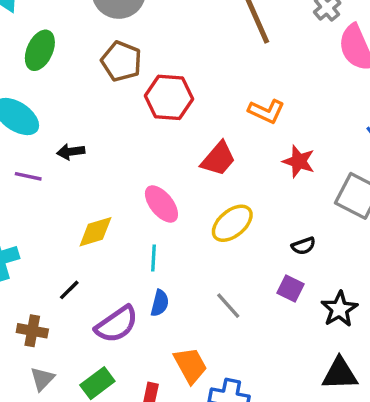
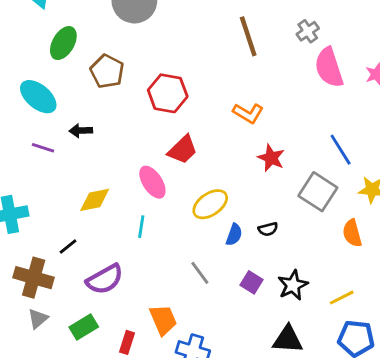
brown pentagon: (121, 61) -> (107, 71), moved
red trapezoid: (218, 159) -> (183, 150), moved
purple square: (291, 289) -> (251, 282), moved
blue semicircle: (160, 303) -> (234, 235), moved
brown cross: (32, 331) -> (34, 278), size x1.5

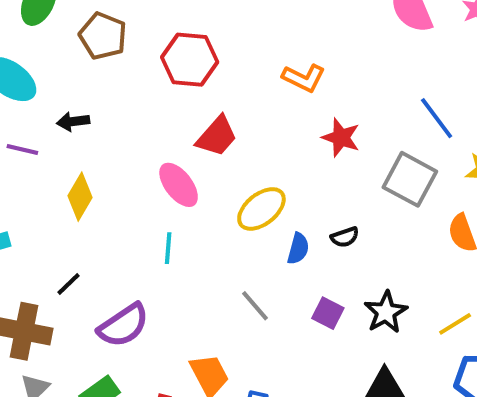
yellow diamond: (95, 200) -> (80, 197), moved, turned -44

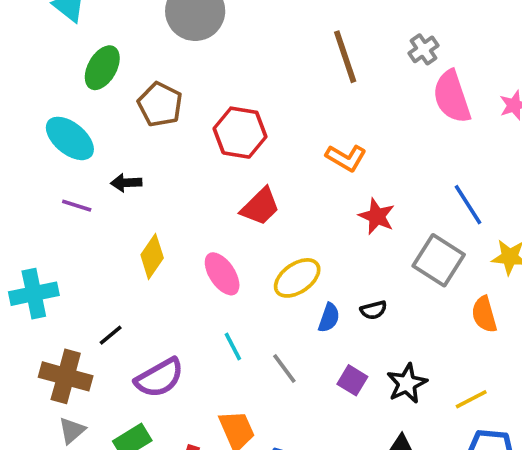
pink ellipse: (179, 185) -> (222, 274), moved
yellow diamond: (80, 197) -> (152, 256), moved
cyan line: (168, 248) -> (233, 346), moved, turned -36

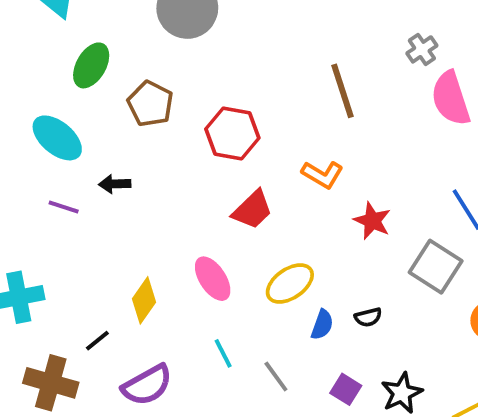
brown line: (345, 57) -> (343, 91), moved
orange L-shape: (346, 158) -> (322, 174), moved
yellow diamond: (152, 256) -> (144, 300), moved

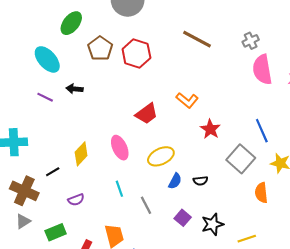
brown line: (343, 91) -> (197, 39), moved, turned -52
red hexagon: (232, 133) -> (136, 54), moved
purple semicircle: (147, 385) -> (76, 200), size x0.6

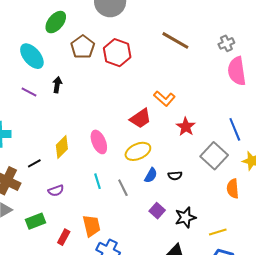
black arrow: (75, 89) -> (57, 85), turned 91
red trapezoid: (147, 114) -> (140, 118), moved
gray line: (146, 205) -> (123, 188), moved

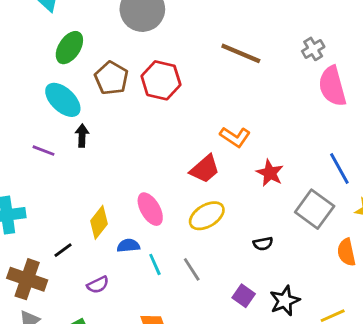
cyan ellipse: (32, 56) -> (63, 100), moved
blue semicircle: (151, 175) -> (128, 246), moved, turned -119

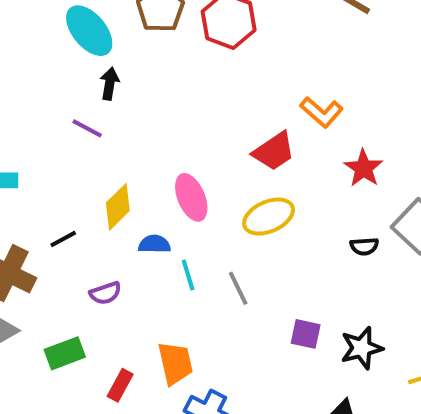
purple line: (44, 151) -> (87, 128), moved
black semicircle: (263, 244) -> (364, 246), moved
purple square: (244, 296) -> (306, 334), turned -30

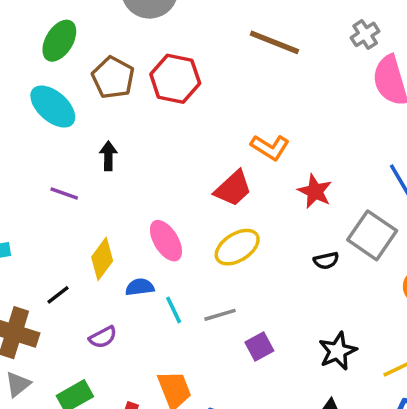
black arrow: (110, 84) -> (108, 156), moved
gray line: (238, 288) -> (220, 315), turned -72
purple square: (306, 334) -> (259, 346), moved, turned -32

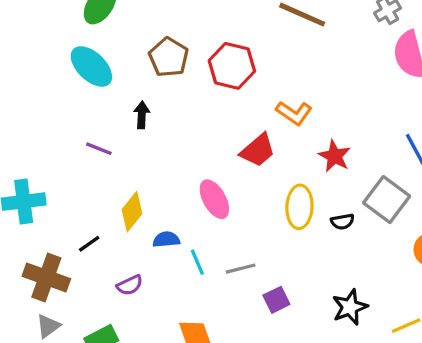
brown pentagon: (113, 78) -> (169, 57), moved
red hexagon: (175, 79) -> (232, 66), moved
pink ellipse: (166, 241) -> (214, 199), moved
yellow ellipse: (237, 247) -> (299, 207), moved, turned -57

